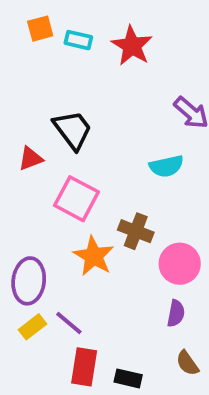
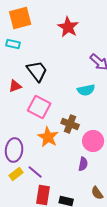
orange square: (40, 29) -> (20, 18), size x1.6
cyan rectangle: (78, 40) -> (13, 44), moved
purple semicircle: (176, 313) -> (83, 164), moved

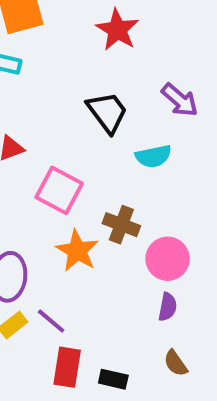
black trapezoid: (37, 71) -> (107, 112), moved
purple semicircle: (83, 164) -> (168, 307), moved

